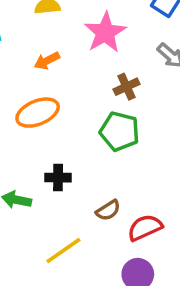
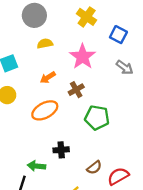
brown cross: (127, 87) -> (76, 90), moved

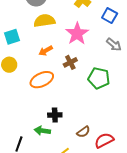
yellow semicircle: (45, 44) -> (44, 21), size x1.5
green pentagon: (97, 118) -> (99, 78), moved
green arrow: (36, 166) -> (42, 131), moved

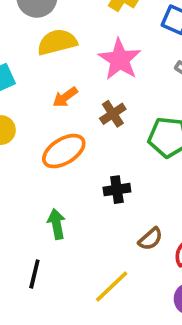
black cross: (55, 115) -> (117, 190), moved
green arrow: (42, 131) -> (57, 224), moved, turned 77

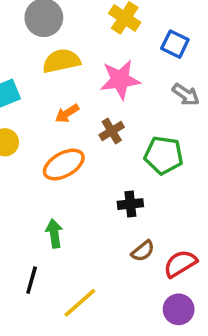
pink star: (120, 59) -> (120, 80), turned 30
black cross: (117, 190) -> (130, 204), moved
yellow line: (112, 286) -> (80, 303), moved

